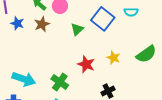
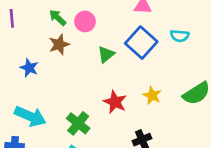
blue star: (17, 23) -> (29, 68), moved

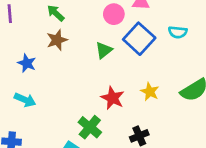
pink circle: (85, 21) -> (114, 14), moved
cyan arrow: (30, 116) -> (25, 100), moved, size x0.7
green cross: (78, 123) -> (90, 127), moved

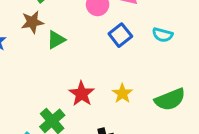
blue square: (139, 39) -> (120, 35), size x0.7
green triangle: (104, 50) -> (56, 40), moved

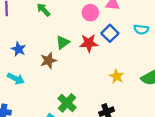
brown star: (32, 22) -> (48, 61), moved
red star: (82, 94) -> (89, 43), moved, turned -30

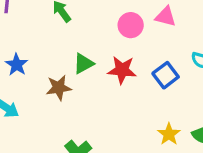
blue square: (110, 33) -> (166, 75), moved
yellow star: (117, 76) -> (169, 134), moved

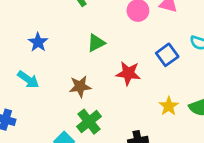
red star: (122, 70) -> (128, 73), moved
brown star: (59, 88) -> (80, 87), moved

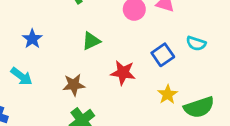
yellow star: (169, 106) -> (168, 94), moved

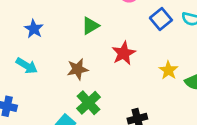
blue square: (163, 55) -> (161, 19), moved
red star: (123, 73) -> (124, 53), turned -30

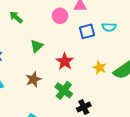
blue square: (161, 19) -> (87, 31), turned 35
green cross: (89, 103) -> (64, 90), moved

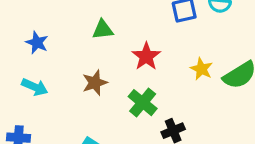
green triangle: (37, 46) -> (103, 30), turned 32

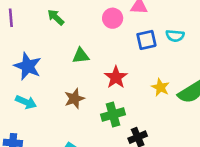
blue star: (37, 43) -> (28, 66), size x1.5
green cross: (143, 103) -> (113, 115), turned 35

